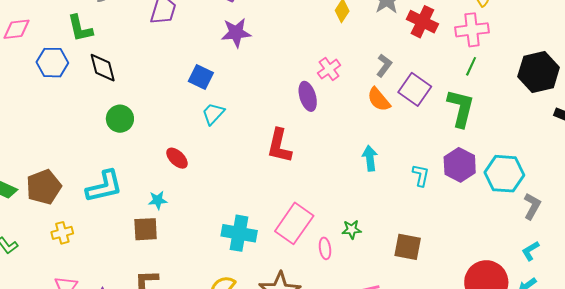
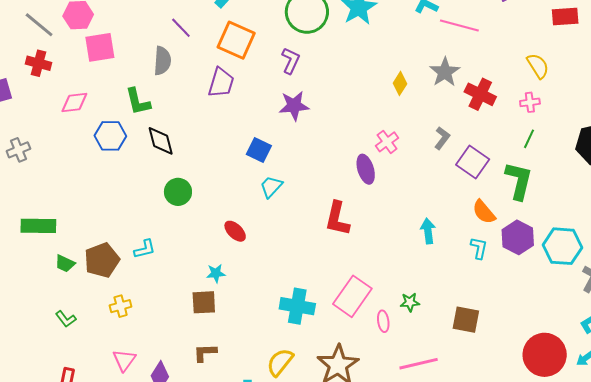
pink cross: (472, 30) -> (530, 102), size x0.6
orange semicircle: (379, 99) -> (484, 212), moved
cyan L-shape: (104, 187) -> (145, 249), moved, size x0.6

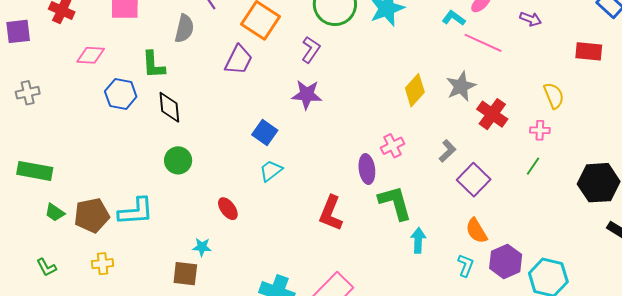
yellow diamond: (400, 83) -> (415, 90), size x1.4
green L-shape: (519, 181) -> (395, 203), moved, turned -39
cyan L-shape: (145, 249) -> (136, 211), size x1.6

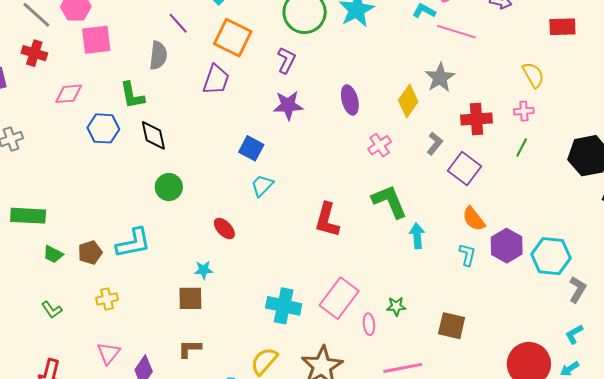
yellow diamond: (415, 90) -> (408, 101), moved
red cross: (492, 114) -> (476, 119), moved, turned -32
purple ellipse: (367, 169) -> (350, 100), moved
brown pentagon: (92, 215) -> (90, 252), size x0.7

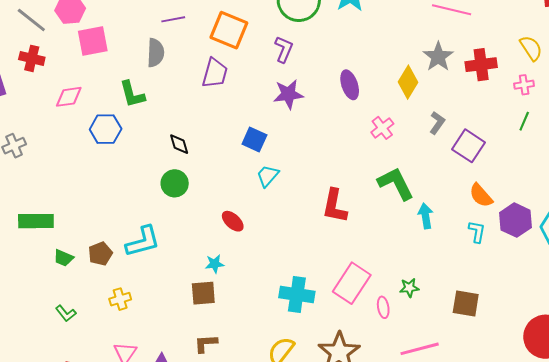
purple line: (178, 23) -> (173, 19), turned -55
red cross: (476, 119) -> (481, 65), moved
black diamond: (153, 135) -> (179, 144), moved, size x0.7

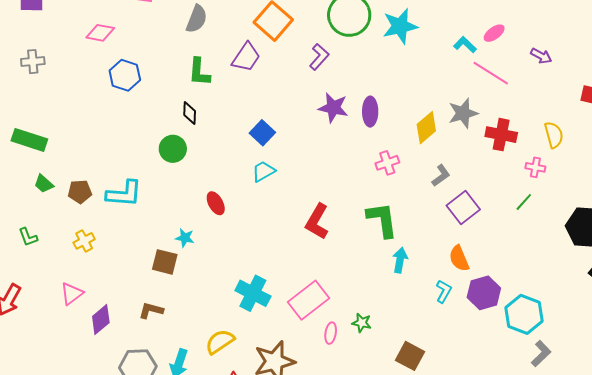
green L-shape: (132, 94) -> (199, 72), moved
purple star: (288, 94) -> (333, 108), moved
yellow cross: (120, 299) -> (84, 241), turned -30

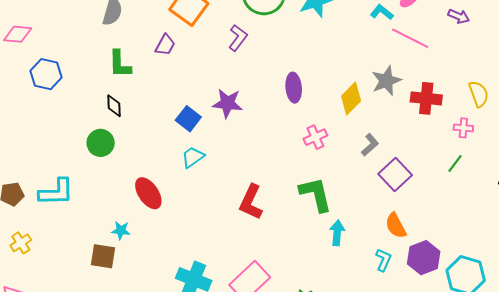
purple trapezoid: (246, 57) -> (165, 45), size x0.7
purple star: (333, 108) -> (227, 103), moved
red ellipse: (216, 203) -> (148, 193), size x1.4

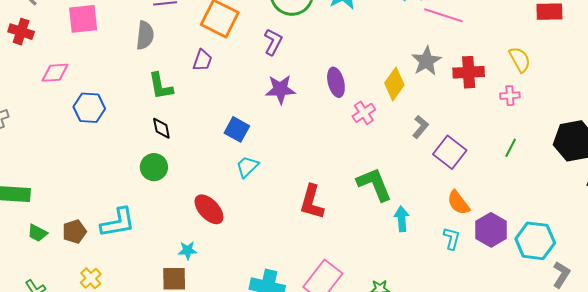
purple star: (227, 103) -> (280, 89), moved
pink cross: (315, 137) -> (364, 113), moved
green line: (455, 163) -> (511, 148), moved

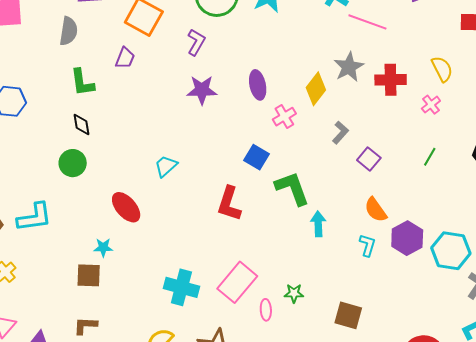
pink cross: (510, 96) -> (431, 105), turned -36
blue square: (237, 129) -> (257, 157), moved
purple square: (450, 152) -> (369, 159), size x0.7

